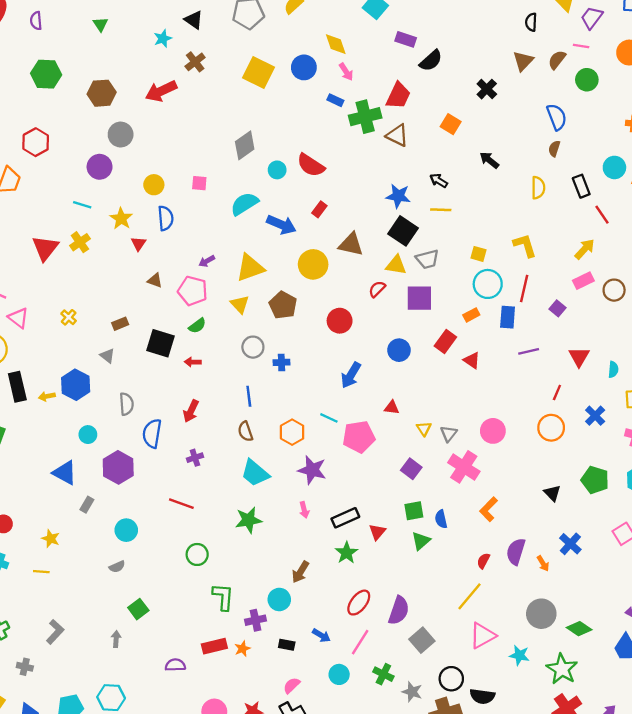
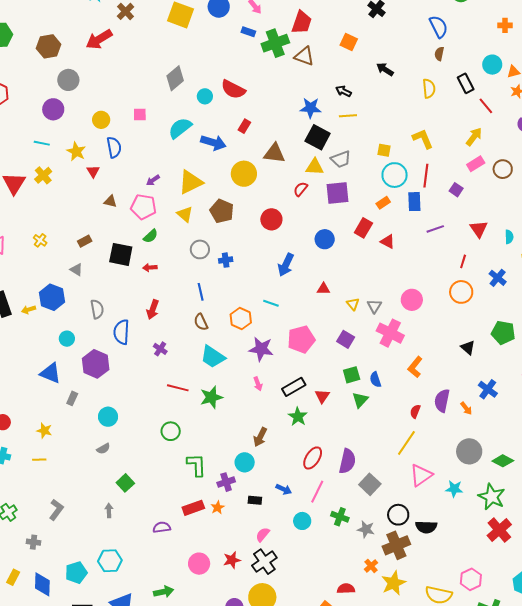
pink pentagon: (359, 437) -> (301, 339), moved
purple cross: (195, 458) -> (160, 349), turned -32
red line: (181, 504) -> (178, 388), moved

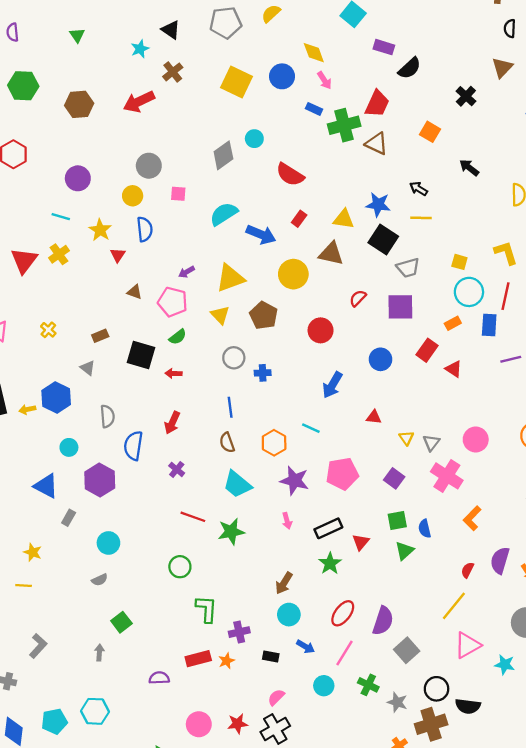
gray circle: (68, 80) -> (149, 166), moved
cyan circle: (205, 96) -> (254, 139), moved
yellow triangle: (315, 167) -> (344, 219), moved
cyan circle: (245, 462) -> (289, 615), moved

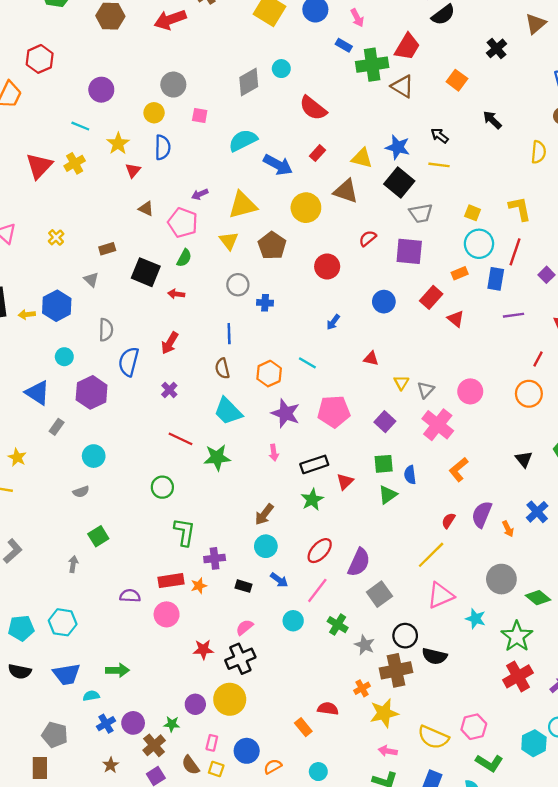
green semicircle: (178, 337) -> (184, 258), turned -30
blue arrow: (332, 385) -> (333, 322), size x0.6
pink circle: (199, 724) -> (167, 614), moved

